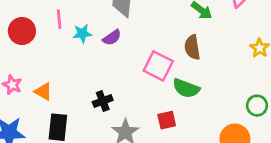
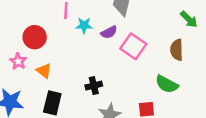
red circle: (22, 31) -> (35, 37), moved
pink square: (158, 66) -> (133, 46), moved

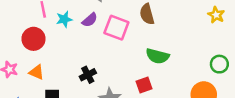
red circle: (35, 37) -> (33, 39), moved
brown semicircle: (177, 50) -> (147, 14), moved

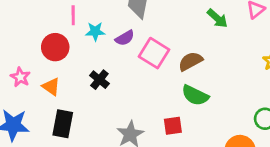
brown semicircle: (147, 14) -> (190, 61), moved, turned 66
black cross: (88, 75) -> (99, 80), moved, turned -35

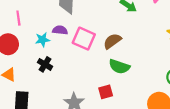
cyan star: (95, 31) -> (42, 40), moved
purple semicircle: (125, 38) -> (60, 30), turned -136

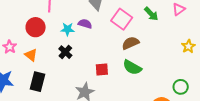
pink square: (84, 39) -> (122, 19), moved
red square: (106, 92) -> (102, 70), moved

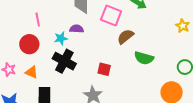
black cross: (65, 52) -> (64, 61), size x1.6
green semicircle: (132, 67) -> (144, 58), moved
red square: (102, 70) -> (104, 69), turned 32

